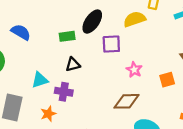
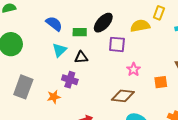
blue semicircle: (21, 32) -> (54, 24), moved
cyan triangle: (40, 80) -> (60, 50), moved, turned -35

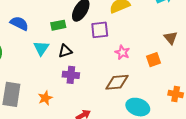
blue semicircle: (54, 24) -> (19, 23), moved
purple cross: (70, 80) -> (71, 75), moved

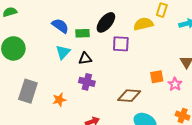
blue semicircle: (19, 23) -> (60, 26), moved
pink star: (122, 52) -> (175, 84), moved
orange square: (153, 60) -> (157, 77), moved

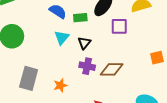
black triangle: (85, 59) -> (84, 43), turned -40
brown diamond: (129, 96) -> (112, 69), moved

